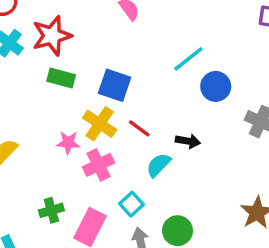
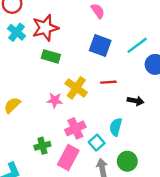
blue square: (115, 85) -> (100, 46), moved
red line: (139, 128) -> (108, 82), moved, turned -42
pink cross: (99, 165) -> (75, 128), moved
cyan semicircle: (158, 165) -> (116, 127), moved, turned -30

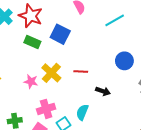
red star: (45, 28) -> (31, 16), turned 30
cyan line: (137, 45) -> (115, 20), moved
blue square: (100, 46) -> (60, 34), moved

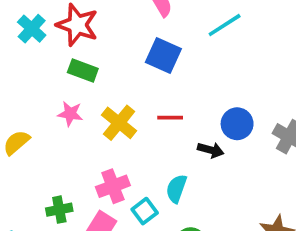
blue square: (60, 34) -> (163, 55), moved
blue circle: (124, 61) -> (237, 124), moved
pink star: (31, 82) -> (70, 114), moved

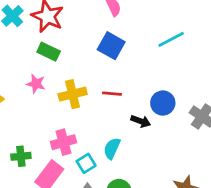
cyan line: (225, 25) -> (171, 39), moved
yellow cross: (119, 123) -> (73, 94), turned 32

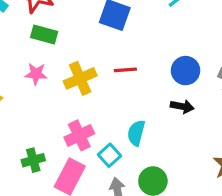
black arrow: (141, 121) -> (182, 107), moved

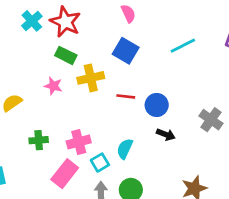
blue circle: (186, 71) -> (157, 105), moved
yellow cross: (80, 78) -> (91, 78), moved
green cross: (33, 160) -> (39, 140), moved

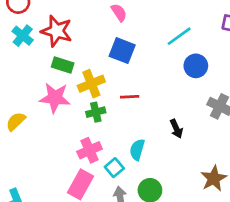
pink star: (53, 86) -> (55, 98), size x1.6
blue circle: (157, 105) -> (196, 66), moved
black arrow: (166, 135) -> (176, 129), turned 54
green cross: (39, 140) -> (96, 112), moved

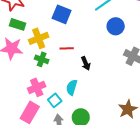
green cross: (96, 112) -> (42, 59), turned 32
black arrow: (176, 129) -> (86, 63), moved

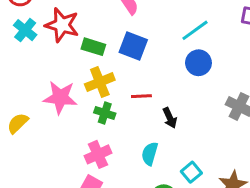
green rectangle: (18, 24) -> (93, 47), moved
blue circle: (116, 26) -> (198, 63), moved
cyan square: (55, 100) -> (191, 172), moved

